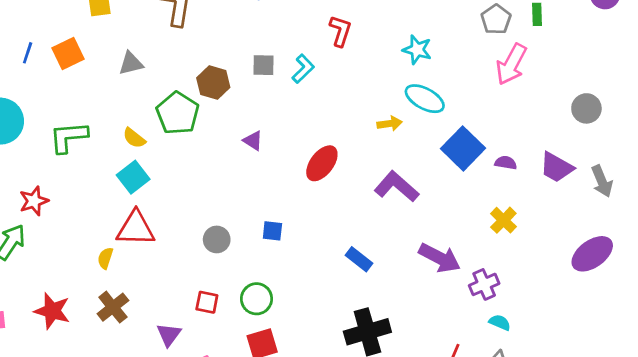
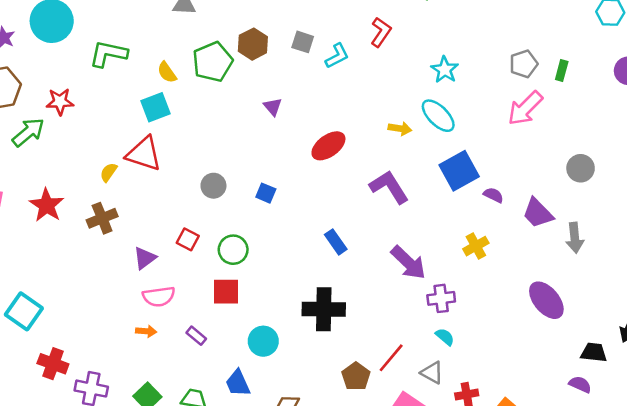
purple ellipse: (592, 254) -> (546, 300), turned 69

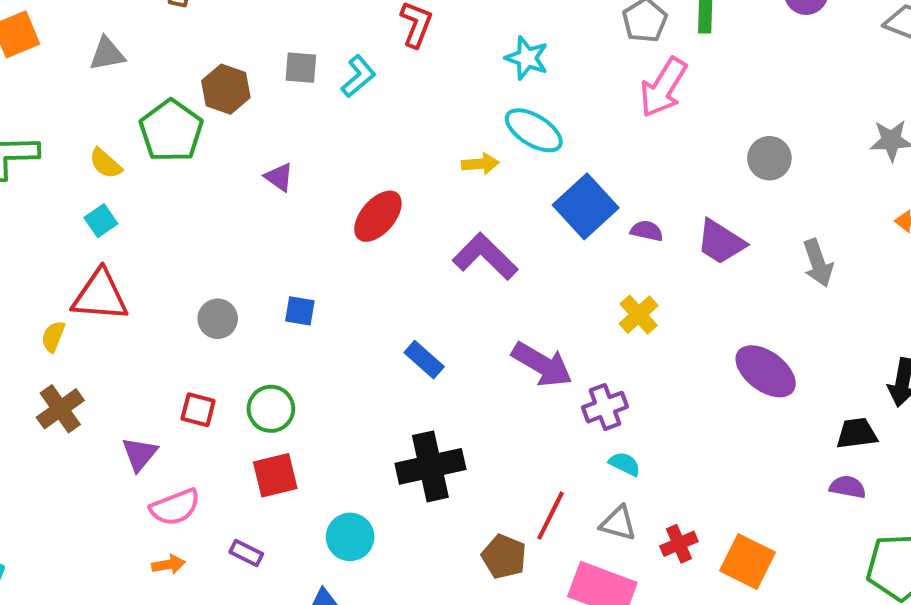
cyan square: (155, 107) -> (101, 221), size x0.7
gray arrow: (575, 238) -> (818, 263), moved

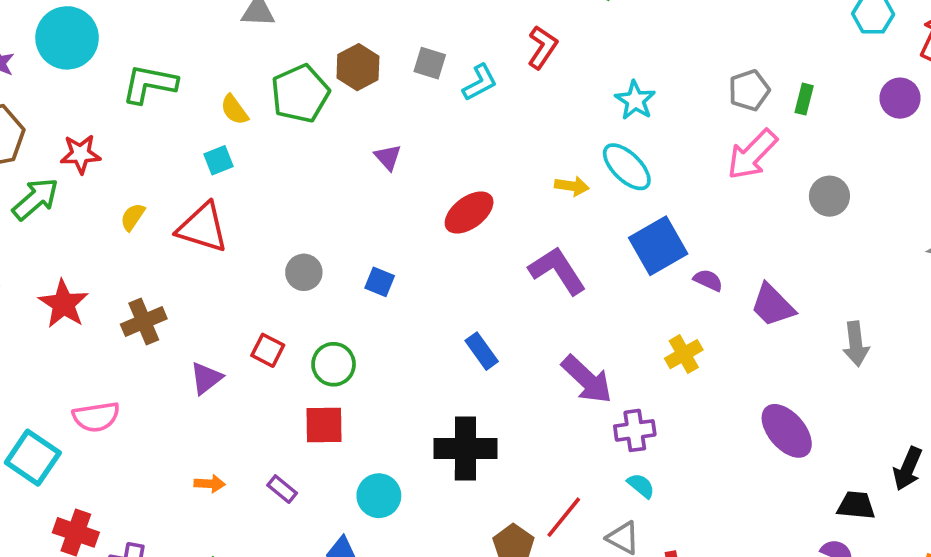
gray circle: (769, 158) -> (829, 196), moved
yellow semicircle: (53, 337) -> (133, 217), moved
pink semicircle: (175, 507) -> (96, 417), moved

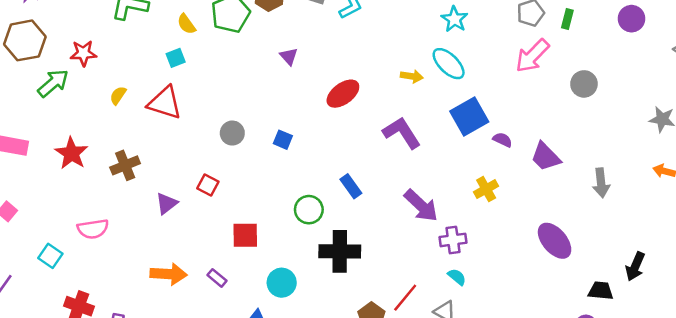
green circle: (334, 364) -> (309, 210), moved
cyan square: (33, 458) -> (50, 256), size x0.7
orange arrow: (210, 484) -> (169, 274), size x1.8

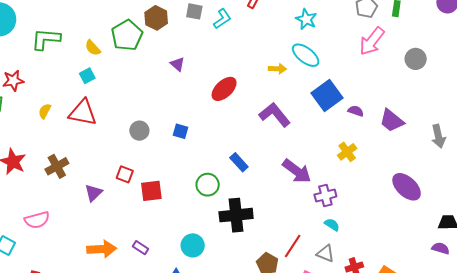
red square: (245, 235) -> (151, 191), moved

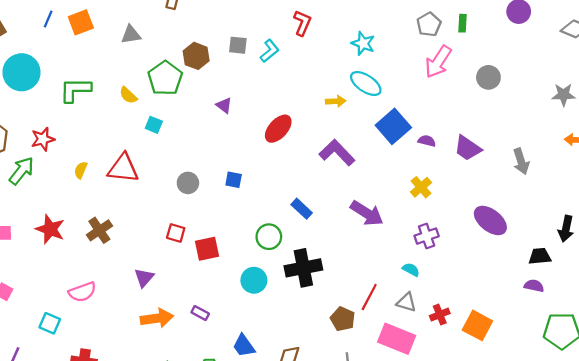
cyan square: (87, 76) -> (154, 125), moved, turned -35
purple triangle: (93, 193) -> (144, 278), moved
purple cross: (325, 196) -> (427, 236), moved
cyan circle: (193, 245) -> (254, 280), moved

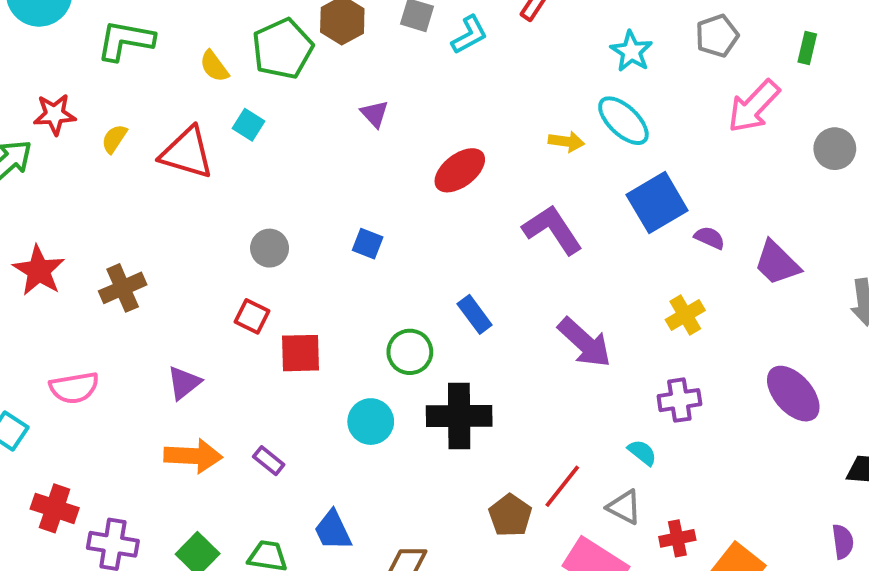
gray pentagon: (429, 24) -> (717, 36), moved
red triangle: (123, 168) -> (187, 153), moved
yellow semicircle: (81, 170) -> (114, 139), moved
gray circle: (188, 183) -> (270, 248), moved
purple semicircle: (534, 286) -> (843, 542), moved, turned 60

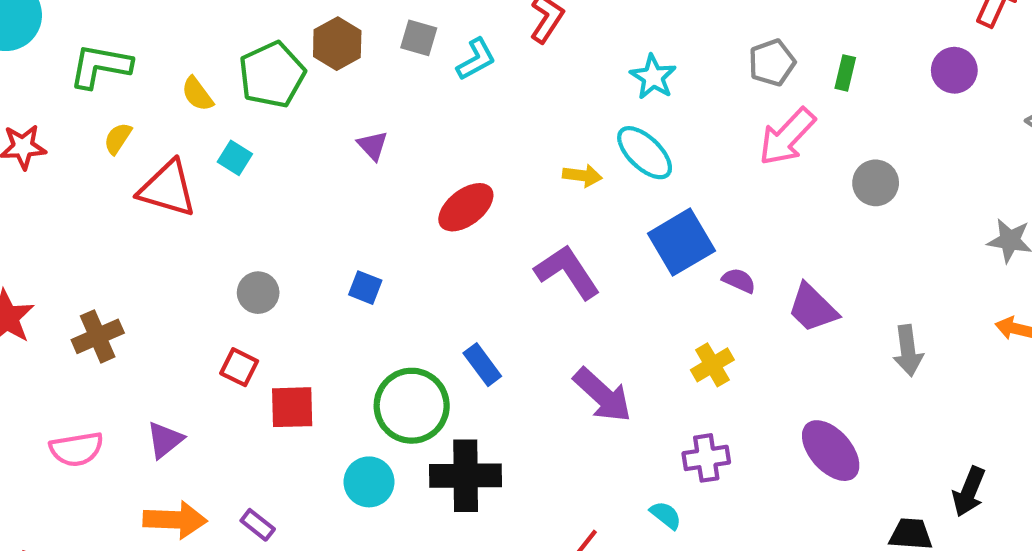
gray pentagon: (717, 36) -> (772, 63), moved
yellow semicircle: (114, 139) -> (118, 138), moved
green circle: (410, 352) -> (412, 406), size x1.5
pink semicircle: (74, 388) -> (76, 449), moved

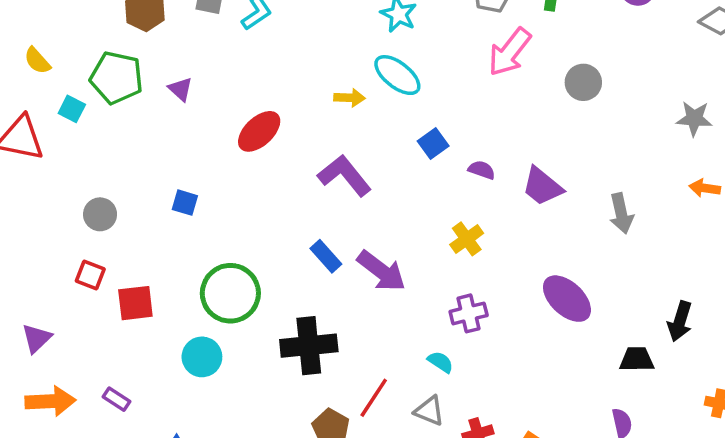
green pentagon: (272, 75) -> (116, 78), moved, turned -30
blue square: (681, 242) -> (433, 143), size x0.6
blue rectangle: (482, 365) -> (326, 256), moved
black cross: (466, 476) -> (309, 346), moved

